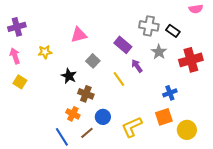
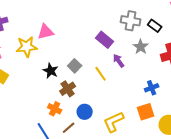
pink triangle: (79, 35) -> (46, 32), moved
yellow star: (45, 52) -> (27, 47), size x1.5
gray square: (93, 61) -> (75, 66), moved
brown cross: (86, 94) -> (68, 89), turned 35

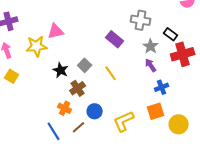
black rectangle: (155, 26) -> (171, 34), moved
purple arrow: (119, 61) -> (151, 65), moved

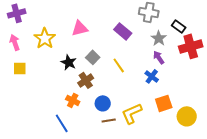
pink triangle: (56, 31) -> (80, 28), moved
yellow star: (37, 46) -> (45, 38), turned -30
yellow square: (12, 76) -> (20, 68), turned -32
blue cross: (162, 87) -> (152, 76), moved, turned -32
brown line: (79, 127) -> (109, 120), moved, turned 32

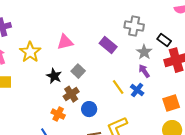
yellow line: (119, 65) -> (118, 87), moved
blue circle: (103, 103) -> (89, 109), moved
orange square: (164, 103) -> (171, 103), moved

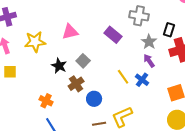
black rectangle: (164, 40) -> (169, 30), turned 72
yellow star: (30, 52) -> (35, 42), turned 30
orange cross: (58, 114) -> (46, 101), moved

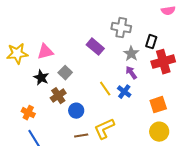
pink triangle: (70, 32) -> (45, 52), moved

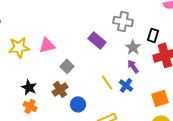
black star: (41, 78) -> (29, 87), moved

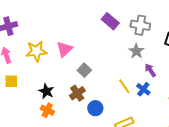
purple rectangle: (97, 40) -> (110, 21), moved
pink triangle: (47, 45) -> (64, 49), turned -30
gray star: (133, 47) -> (136, 51), moved

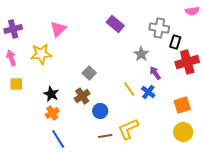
gray cross: (140, 25) -> (159, 28), moved
pink triangle: (64, 49) -> (58, 29), moved
orange cross: (47, 110) -> (52, 113), turned 32

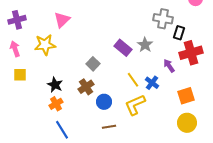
purple rectangle: (115, 24) -> (123, 48), moved
purple arrow: (155, 73) -> (169, 66), moved
yellow L-shape: (128, 129) -> (135, 105), moved

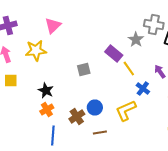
gray star: (145, 45) -> (136, 40), moved
gray square: (93, 64) -> (84, 70), turned 32
yellow line: (133, 80) -> (129, 68), moved
brown cross: (86, 87) -> (77, 116), moved
blue line: (62, 130) -> (53, 136), turned 36

